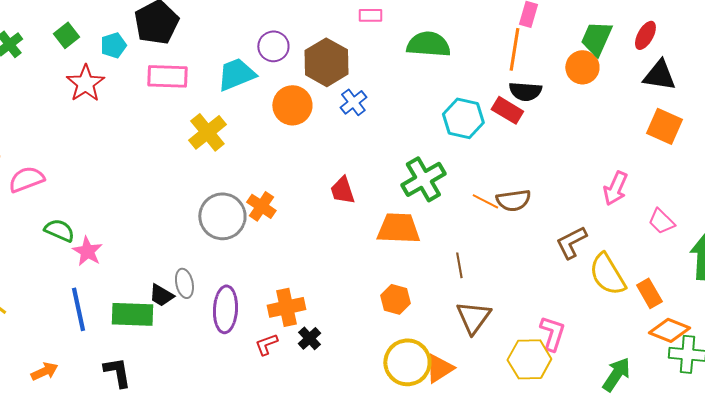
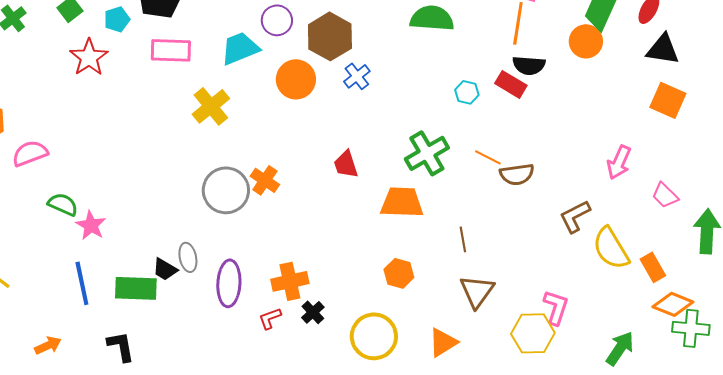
cyan hexagon: (463, 118) -> (467, 92), size x0.6
orange line: (485, 201) -> (488, 157), moved
yellow circle: (407, 362) -> (374, 336), moved

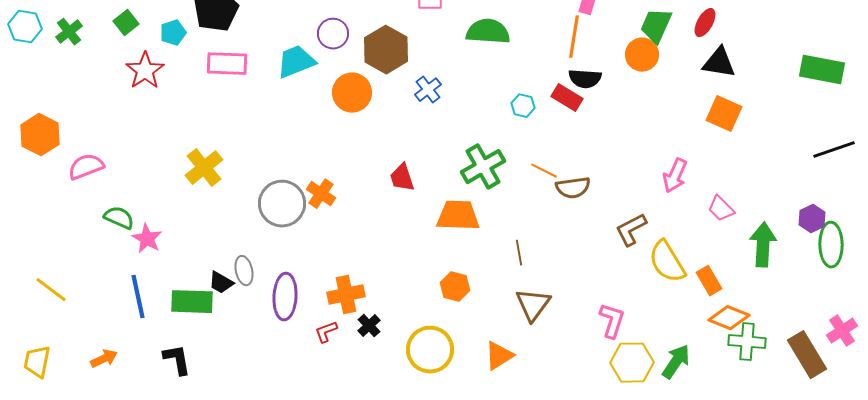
blue cross: (357, 76) -> (428, 90), moved
yellow cross: (211, 106) -> (204, 168), moved
yellow hexagon: (533, 333) -> (632, 363), moved

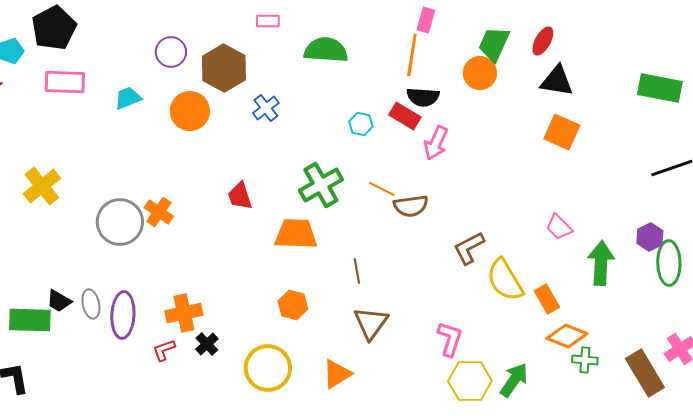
cyan trapezoid: (296, 62) -> (128, 98), moved, size x0.7
pink arrow: (675, 176) -> (436, 143), moved
gray ellipse: (244, 271) -> (91, 304), moved
green cross: (747, 342) -> (585, 360), size x0.7

